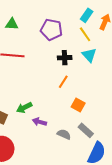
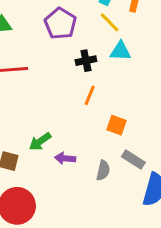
purple pentagon: (51, 30) -> (60, 24), turned 30
cyan triangle: (89, 55) -> (120, 51), turned -35
gray semicircle: (64, 134) -> (103, 170), turned 88

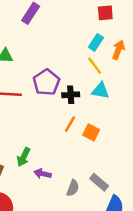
purple pentagon: (60, 24) -> (46, 82), moved
orange square: (116, 125) -> (91, 132), moved
green arrow: (40, 141) -> (24, 157), turned -36

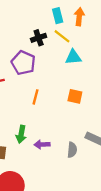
cyan rectangle: (96, 42) -> (58, 16), turned -32
black cross: (71, 95) -> (39, 38), moved
orange line: (70, 124) -> (36, 97), moved

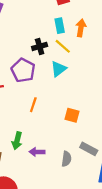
cyan triangle: (73, 57) -> (58, 69), moved, turned -35
orange square: (75, 96) -> (72, 115), moved

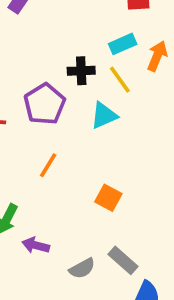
cyan rectangle: (60, 26) -> (123, 44), turned 64
gray semicircle: (66, 159) -> (82, 268), turned 40

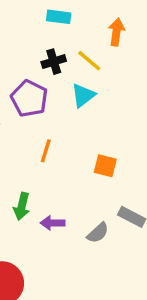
cyan rectangle: (123, 44) -> (59, 17), moved, turned 45

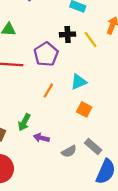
cyan triangle: (83, 95) -> (79, 82), moved

